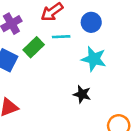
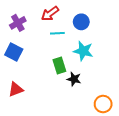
green rectangle: (34, 47) -> (59, 66), moved, turned -63

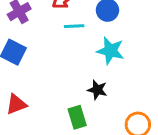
green rectangle: (59, 66) -> (77, 117), moved

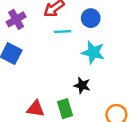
red triangle: (16, 104) -> (36, 109), moved, turned 30

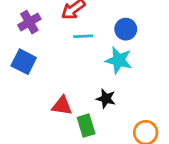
blue circle: (91, 18) -> (126, 29), moved
red triangle: (36, 109) -> (62, 106), moved

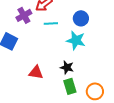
purple cross: (29, 22) -> (24, 15), moved
green rectangle: (86, 126) -> (70, 86), moved

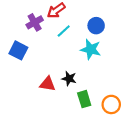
cyan line: (51, 23) -> (64, 31), turned -40
black star: (67, 67) -> (69, 79), moved

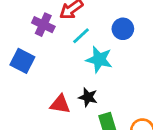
purple cross: (35, 22) -> (43, 25), turned -35
cyan star: (91, 49) -> (99, 60), moved

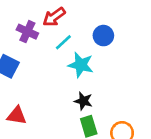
black star: (88, 97) -> (83, 101), moved
red triangle: (60, 104) -> (17, 116), moved

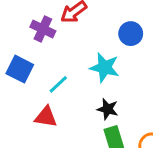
cyan line: (63, 42) -> (58, 84), moved
red triangle: (17, 116) -> (46, 117), moved

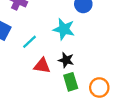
red triangle: (46, 117) -> (42, 66), moved

